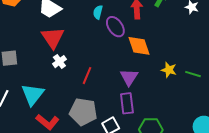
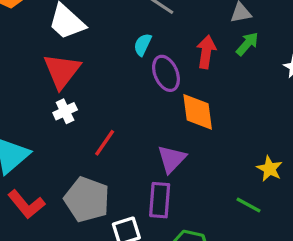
yellow star: (169, 70) -> (270, 169), moved
green line: (193, 74) -> (249, 205), moved

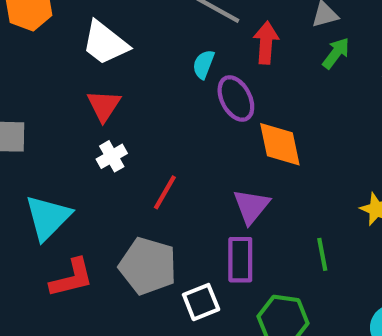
red arrow: (206, 52) -> (266, 43), moved
red triangle: (62, 71) -> (104, 105), size x0.7
red L-shape: (26, 204) -> (72, 278), turned -60
green line: (249, 205) -> (322, 254), moved, turned 55

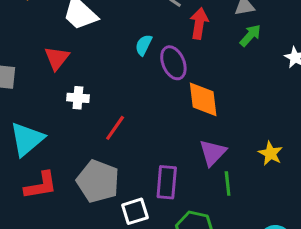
cyan semicircle: (203, 64) -> (144, 45), moved
red triangle: (104, 105) -> (57, 58), moved
white cross: (112, 156) -> (78, 98), turned 30
purple triangle: (251, 206) -> (213, 153), moved

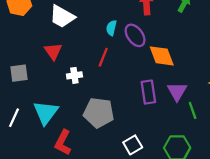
red line: (115, 128) -> (103, 57), moved
gray pentagon: (98, 181) -> (99, 113), moved
purple rectangle: (167, 182) -> (148, 92), moved
red L-shape: (41, 185) -> (63, 142), turned 140

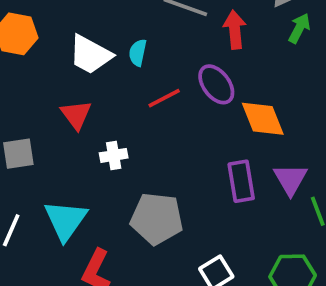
cyan semicircle: (111, 28) -> (138, 53), moved
red line: (103, 57) -> (164, 98), moved, turned 42

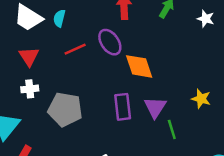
red triangle: (76, 115) -> (29, 56), moved
white cross: (114, 155) -> (30, 89), moved
gray pentagon: (157, 219) -> (65, 109), moved

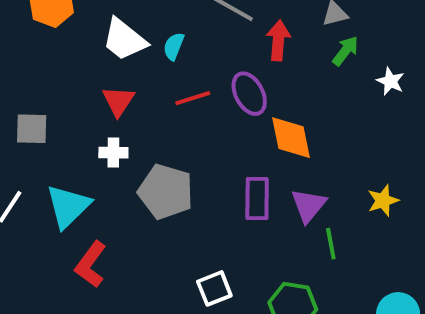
white star: (206, 19) -> (390, 81), moved
yellow star: (201, 99) -> (383, 201), turned 30

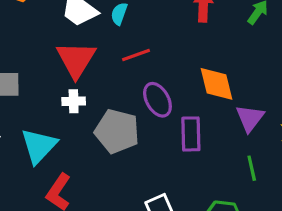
purple ellipse: (249, 94) -> (157, 100), moved
red triangle: (118, 101) -> (76, 59), size x1.5
purple triangle: (308, 205) -> (250, 118), moved

